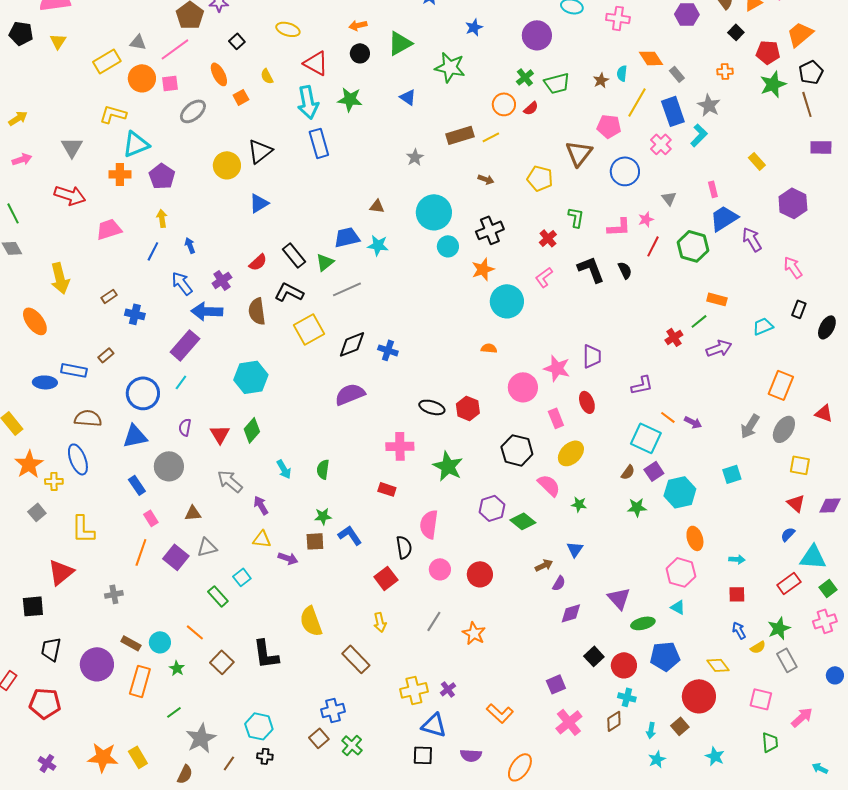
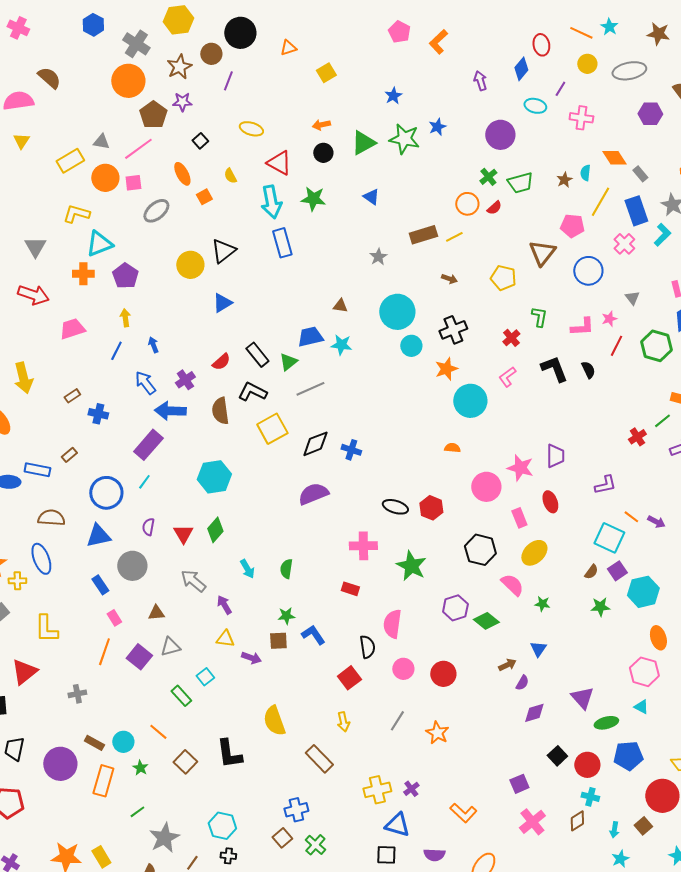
green star: (450, 67) -> (404, 139), moved

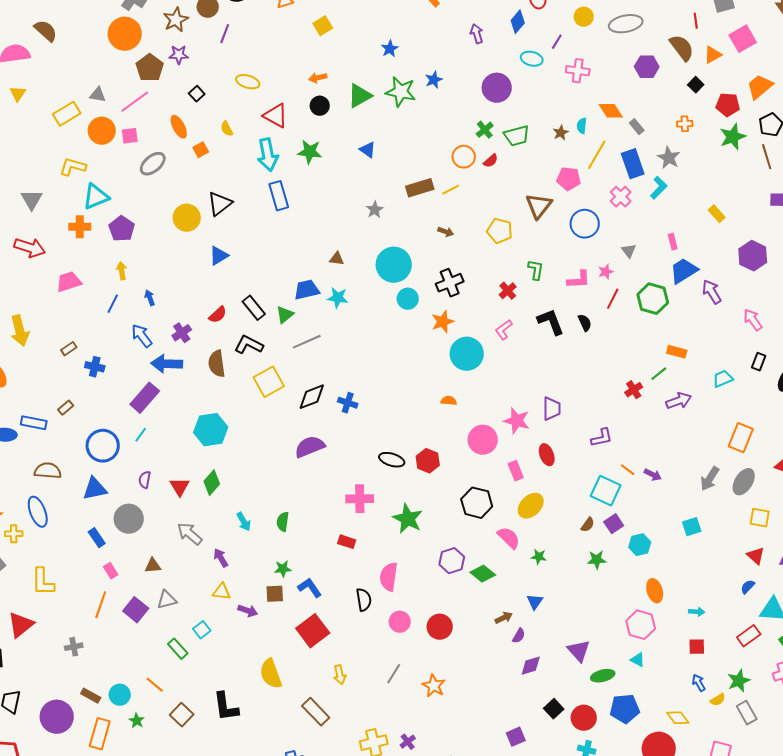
cyan hexagon: (643, 592) -> (640, 545), size x0.7
red square: (349, 678) -> (313, 631), moved, size x1.4

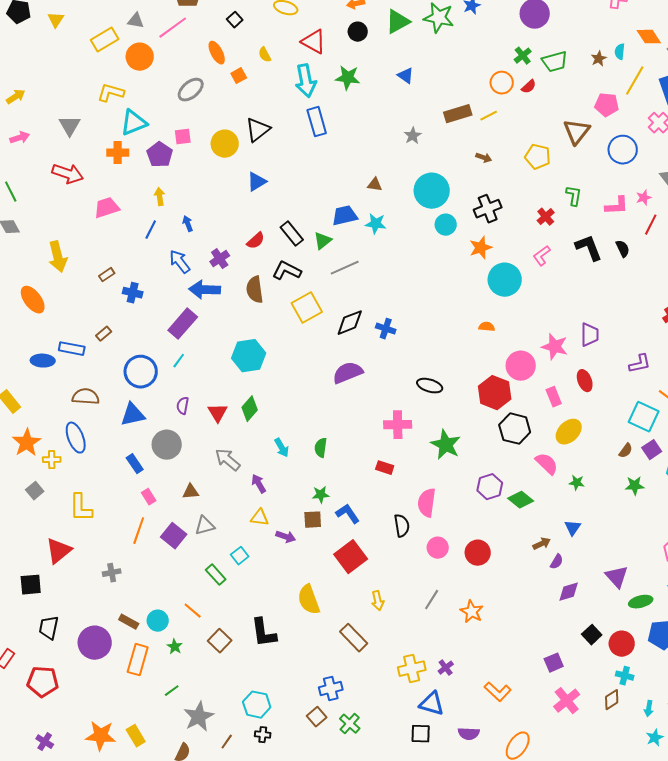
pink square: (130, 136) -> (183, 137), moved
red hexagon: (428, 461) -> (495, 393), moved, size x1.4

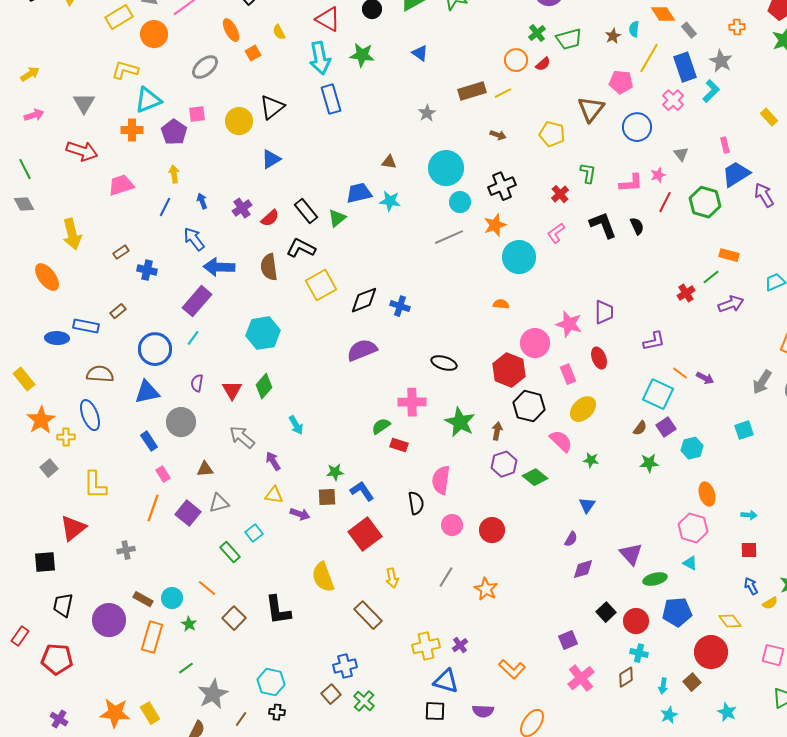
purple cross: (220, 259) -> (242, 208), moved
gray line: (345, 268) -> (449, 237), moved
green semicircle: (321, 448) -> (381, 426), moved, turned 48
brown arrow: (542, 544) -> (497, 431), moved, turned -54

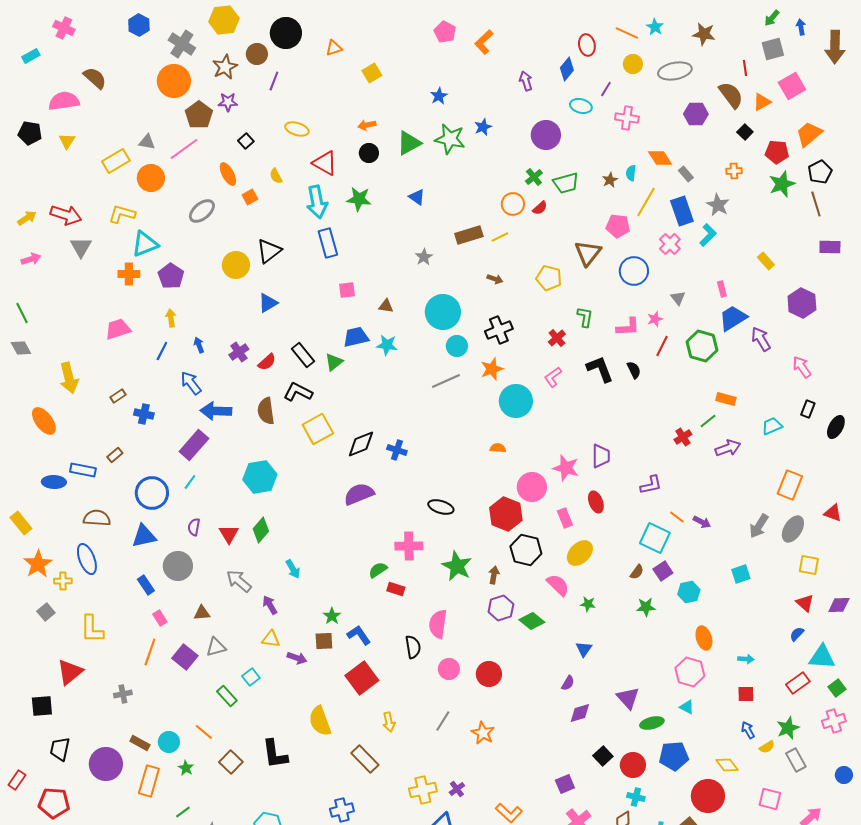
pink square: (197, 114) -> (347, 290), moved
red arrow: (82, 151) -> (66, 215), moved
green star: (335, 472) -> (332, 616), turned -30

